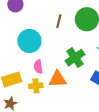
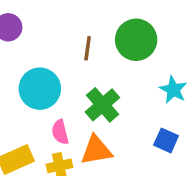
green cross: (75, 58) -> (102, 105), moved

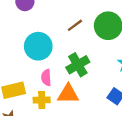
brown line: (88, 48) -> (75, 25), turned 35

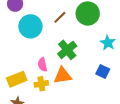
cyan circle: (38, 46) -> (30, 26), moved

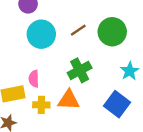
pink semicircle: (42, 65) -> (34, 79), moved
blue square: (103, 72) -> (117, 104), size x1.5

